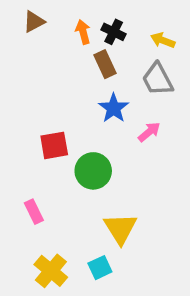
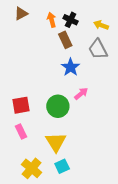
pink arrow: (149, 132) -> (81, 94), moved
red square: (54, 145) -> (21, 105), moved
yellow triangle: (120, 229) -> (56, 142), moved

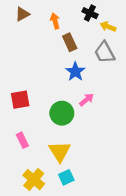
black cross: (71, 20) -> (90, 13), moved
red square: (21, 105) -> (20, 100), moved

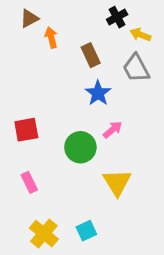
black cross: (90, 13) -> (117, 17), turned 35
orange arrow: (55, 21) -> (51, 38), moved
yellow triangle: (60, 151) -> (117, 182), moved

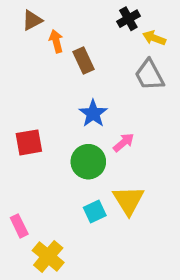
brown rectangle: (91, 55) -> (83, 60), moved
blue star: (98, 93) -> (93, 113), moved
pink rectangle: (29, 182) -> (19, 226), moved
cyan square: (86, 231) -> (95, 211), moved

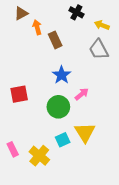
black cross: (128, 19) -> (76, 12), moved, turned -32
yellow cross: (48, 256) -> (39, 156), moved

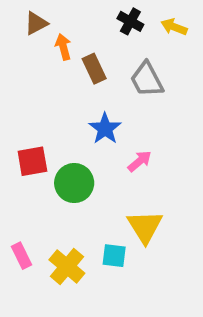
yellow arrow: (102, 25) -> (174, 27), moved
gray trapezoid: (99, 50) -> (147, 80), moved
green circle: (58, 107) -> (74, 183), moved
cyan square: (63, 140) -> (114, 256), moved, turned 32

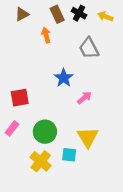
orange arrow: (63, 47) -> (46, 35), moved
brown rectangle: (94, 69) -> (57, 14), moved
green circle: (74, 183) -> (45, 132), moved
pink rectangle: (22, 256) -> (12, 128), moved, turned 64

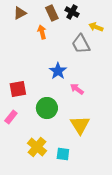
yellow arrow: (105, 16) -> (96, 27), moved
pink arrow: (84, 98) -> (77, 89), turned -104
green circle: (45, 132) -> (47, 108), moved
cyan square: (69, 155) -> (63, 154), moved

